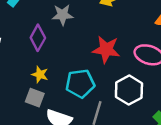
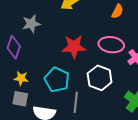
cyan pentagon: (80, 83) -> (57, 80), turned -30

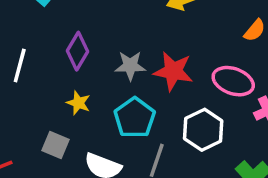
gray star: (31, 24) -> (130, 66), moved
gray square: (20, 99) -> (56, 145), moved

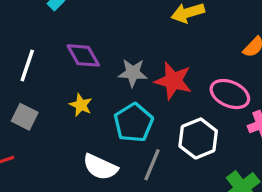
purple diamond: (77, 51) -> (83, 55), turned -64
gray square: (56, 145) -> (25, 117), moved

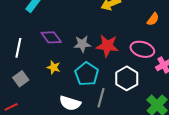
gray square: (25, 117) -> (21, 79), turned 35

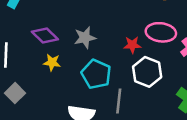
red star: (107, 46) -> (132, 45), moved, size x0.6
yellow star: (54, 67) -> (52, 62), moved

